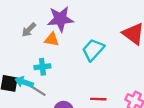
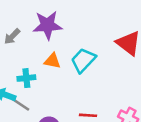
orange triangle: (52, 39) -> (52, 61), moved

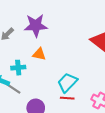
cyan trapezoid: (83, 60) -> (67, 83), moved

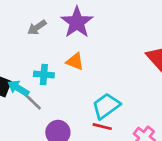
purple star: (36, 25) -> (77, 22), turned 30

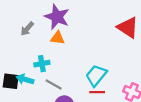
orange triangle: (75, 61) -> (58, 38), moved
gray line: (32, 101) -> (54, 84), moved

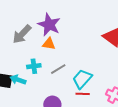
gray arrow: (27, 29) -> (22, 34), size x1.5
gray line: (54, 84) -> (58, 69), moved, turned -63

